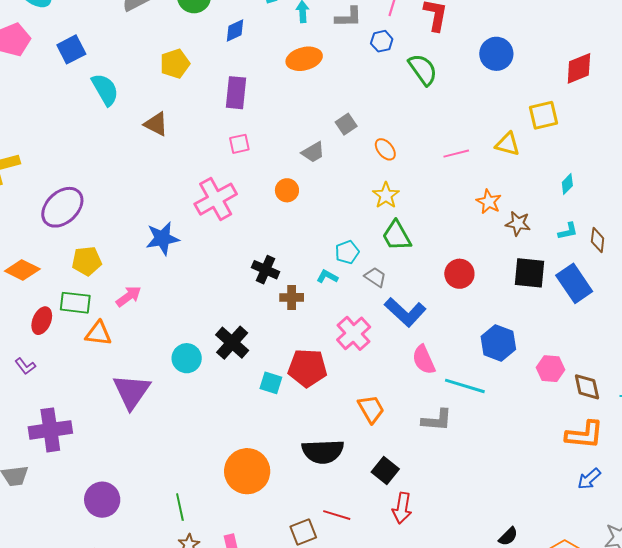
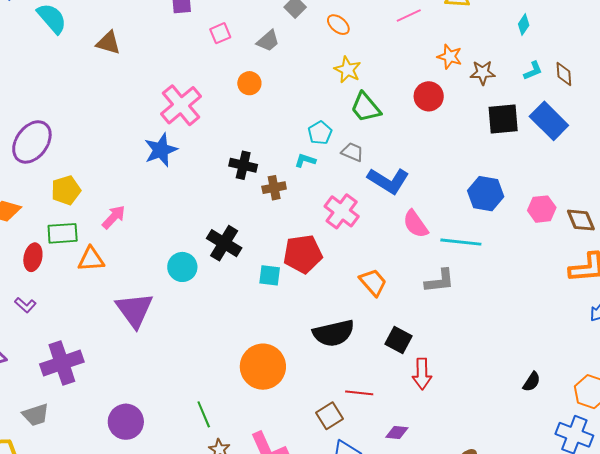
pink square: (239, 144) -> (220, 33), moved
blue star: (162, 238) -> (161, 150), moved
red circle: (459, 274) -> (429, 96), moved

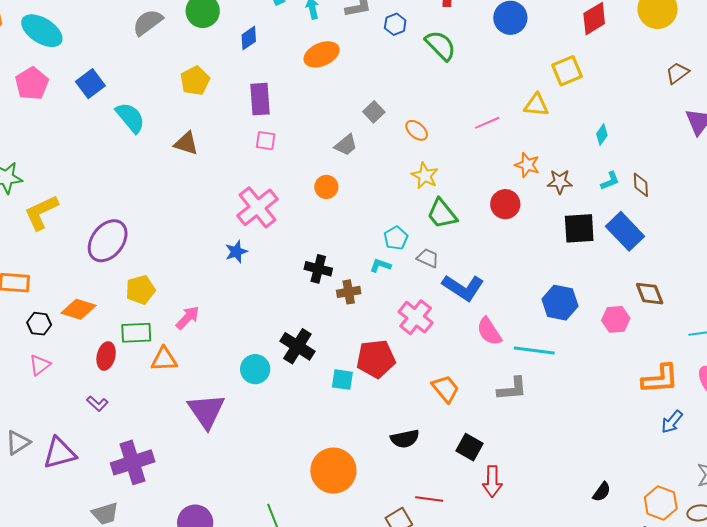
pink square: (220, 33) -> (266, 141), moved, turned 30
blue star: (161, 150) -> (236, 252), size x0.7
brown diamond: (581, 220) -> (650, 294), moved
black semicircle: (334, 333) -> (405, 439), size x0.7

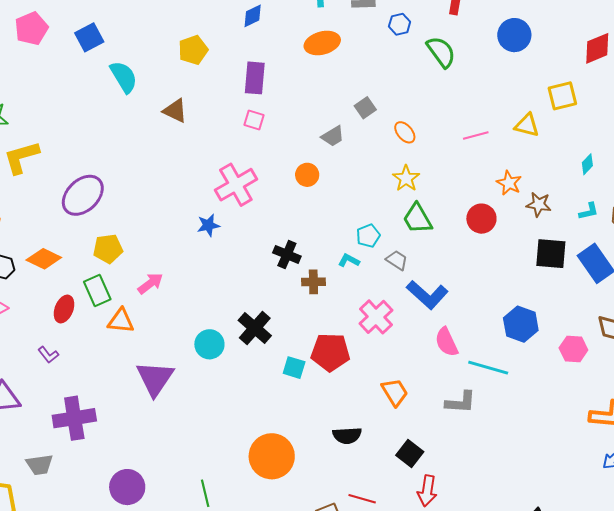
green rectangle: (136, 333) -> (97, 291), turned 60

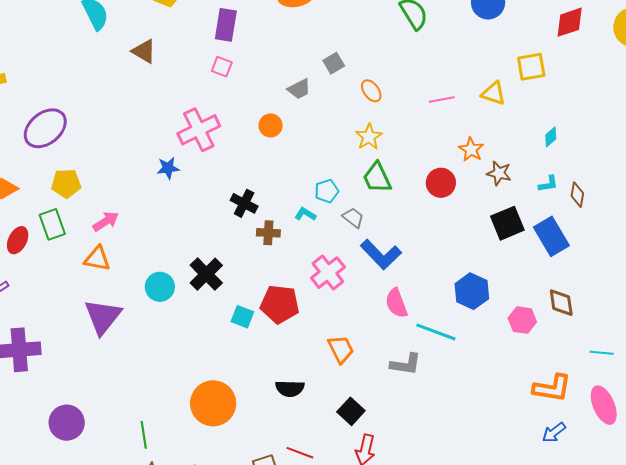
black square: (551, 254) -> (507, 223), turned -32
orange triangle: (121, 321) -> (97, 259), moved

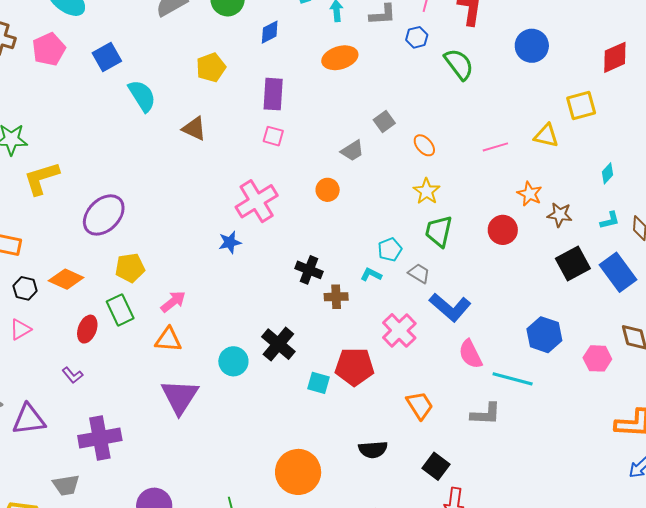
green trapezoid: (377, 178) -> (439, 231), turned 44

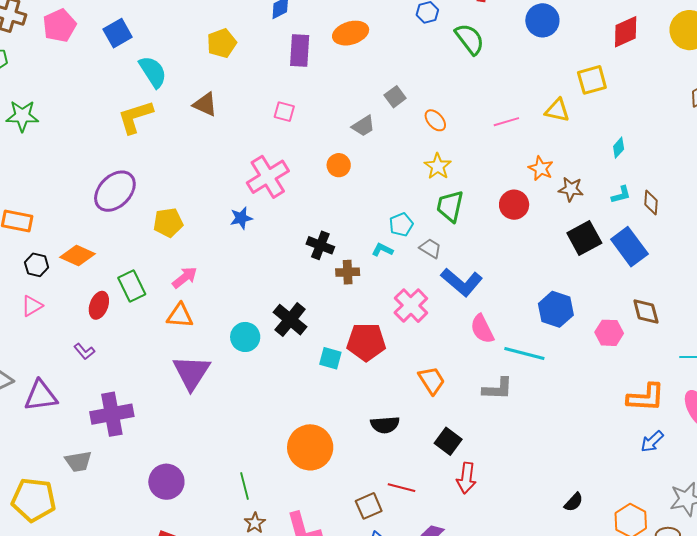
purple rectangle: (273, 94) -> (300, 51), moved
yellow L-shape: (41, 178) -> (135, 117), moved
yellow pentagon: (130, 268) -> (168, 223), moved

